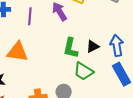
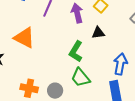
black triangle: (93, 46) -> (98, 33), moved

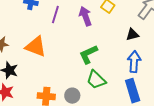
black triangle: (98, 33) -> (132, 35), moved
green L-shape: (76, 51) -> (88, 54), turned 40

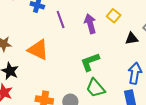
purple line: (55, 15) -> (61, 20), turned -42
black triangle: (132, 35) -> (132, 38), moved

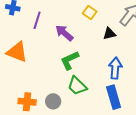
purple line: (61, 20) -> (37, 20), turned 42
purple arrow: (90, 24) -> (64, 33), moved, turned -30

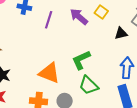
purple arrow: (64, 33) -> (79, 17), moved
orange triangle: (17, 52) -> (49, 73), moved

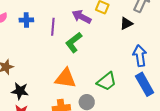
green L-shape: (81, 60) -> (74, 42), moved
green trapezoid: (89, 85) -> (107, 82), turned -70

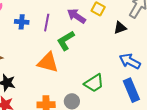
blue cross: (26, 20) -> (22, 22), moved
blue arrow: (140, 56) -> (130, 61), turned -60
orange triangle: (65, 78) -> (48, 63), moved

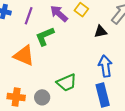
blue arrow: (130, 61) -> (105, 66), turned 45

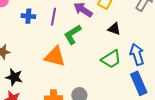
black triangle: (100, 32) -> (114, 29), moved, turned 40
green trapezoid: (67, 83) -> (111, 59), moved

